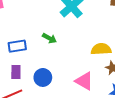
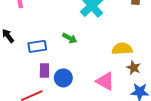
purple rectangle: (16, 72) -> (44, 71), moved

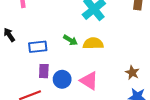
yellow semicircle: (122, 49) -> (93, 43), moved
pink triangle: (105, 81) -> (89, 81), moved

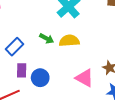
blue rectangle: (38, 47) -> (15, 47), turned -36
pink triangle: (89, 81) -> (85, 78), moved

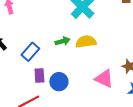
green arrow: (47, 38) -> (63, 41), turned -40

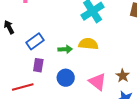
green arrow: (63, 41) -> (65, 49), moved
blue circle: (59, 82) -> (66, 78), moved

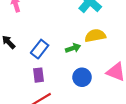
purple rectangle: (38, 65) -> (39, 75), moved

